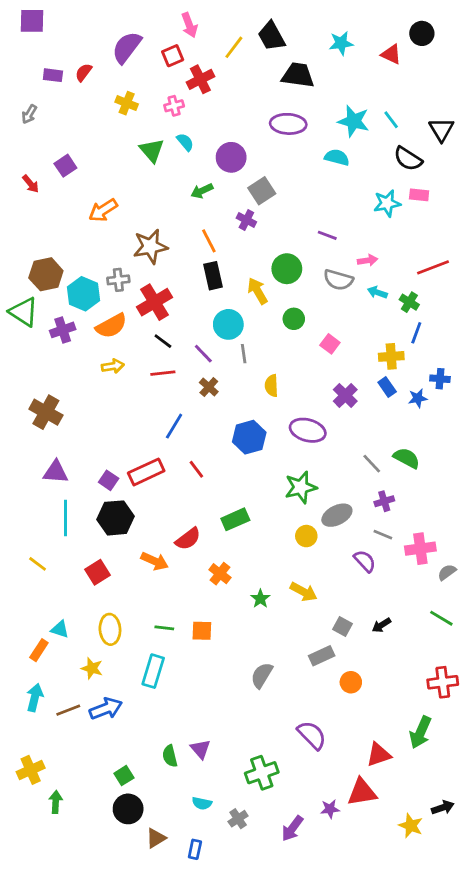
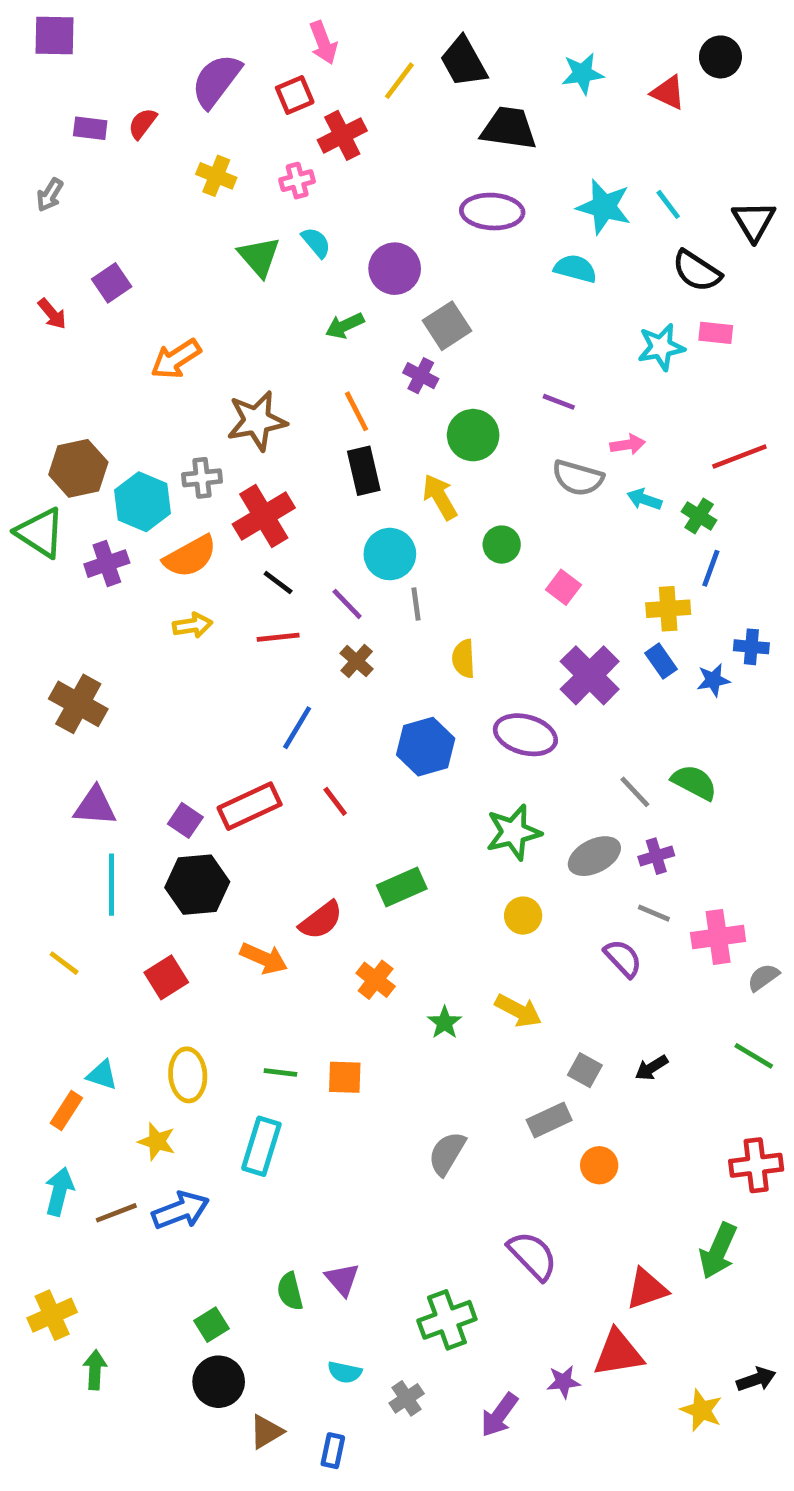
green circle: (287, 269) -> (473, 435), moved
purple cross: (345, 395) -> (590, 675), size x1.4
gray ellipse: (337, 515) -> (594, 856), moved

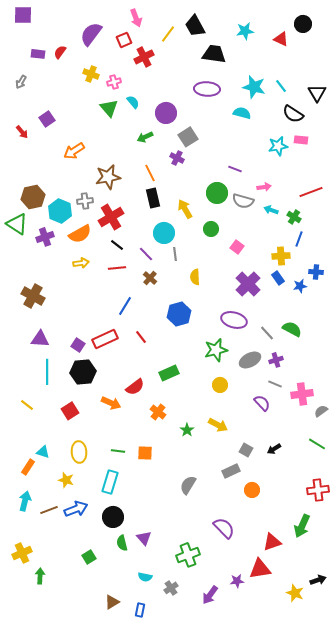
pink cross: (297, 181) -> (114, 82), moved
green circle: (473, 435) -> (217, 193), moved
purple ellipse: (525, 735) -> (234, 320), moved
black circle: (219, 1382) -> (113, 517), moved

